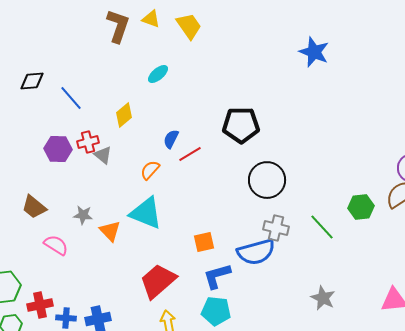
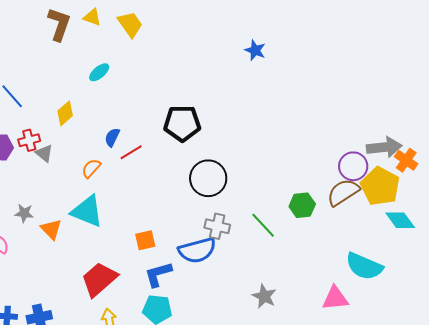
blue star: (314, 52) -> (255, 50), size x0.7

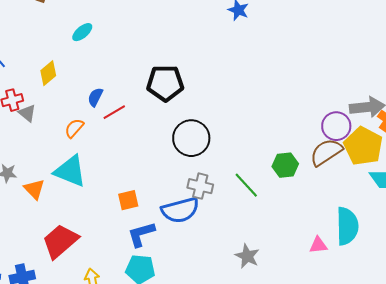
cyan semicircle: (364, 266) -> (347, 226), turned -114
red trapezoid: (99, 279) -> (60, 241), moved
pink triangle: (335, 298) -> (318, 245), moved, size x0.7

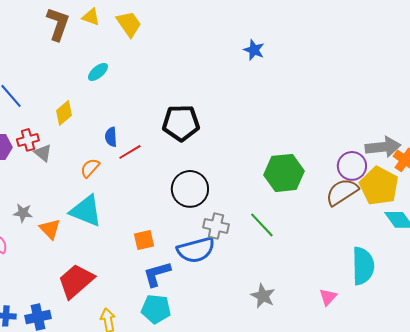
blue semicircle: (95, 97) -> (111, 137), turned -30
black circle: (191, 138) -> (190, 189), moved
green hexagon: (285, 165) -> (284, 173), moved, size x1.5
pink triangle: (318, 245) -> (328, 297), moved, turned -42

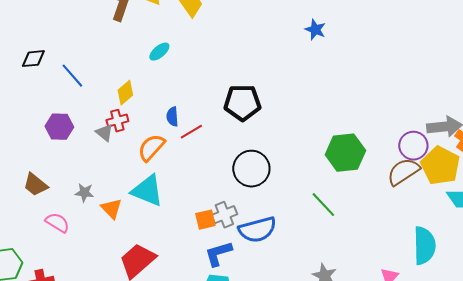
red cross: (28, 140) -> (117, 121), moved
orange semicircle: (90, 168) -> (151, 148), size x1.4
gray cross: (216, 226) -> (224, 215), moved, turned -35

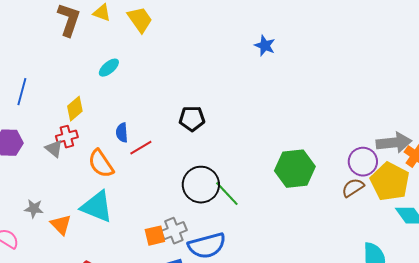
blue line: (72, 76) -> (22, 92), turned 56
black pentagon: (242, 103) -> (192, 119), size x0.7
orange semicircle: (151, 148) -> (101, 164), turned -76
brown semicircle: (403, 172) -> (353, 188), size x0.7
green line: (323, 205) -> (227, 194), moved

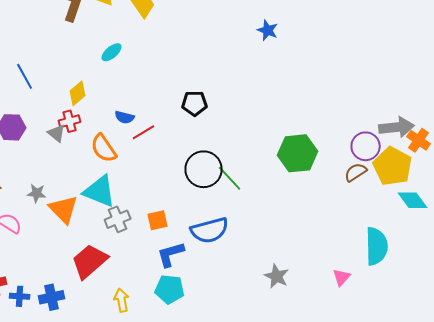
blue line: (22, 92) -> (25, 76), turned -44
blue semicircle: (122, 133) -> (125, 117), turned -72
orange triangle: (61, 225) -> (64, 209), size x1.4
gray cross: (174, 231) -> (118, 219), moved

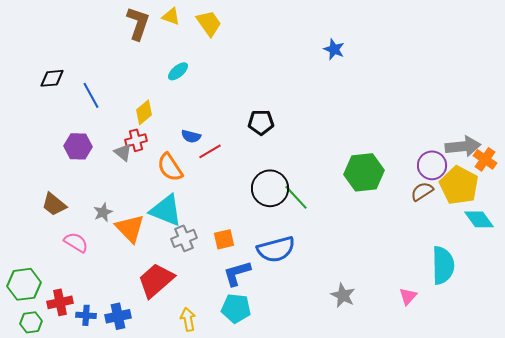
gray star: (37, 193) -> (103, 212), turned -30

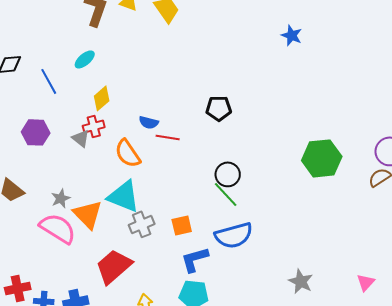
cyan ellipse: (178, 71) -> (85, 59), moved
red line: (210, 151) -> (168, 137), turned 40
black circle: (270, 188) -> (228, 174), size x0.7
green line: (296, 197) -> (226, 194), moved
pink semicircle: (76, 242) -> (58, 228), moved, size x1.5

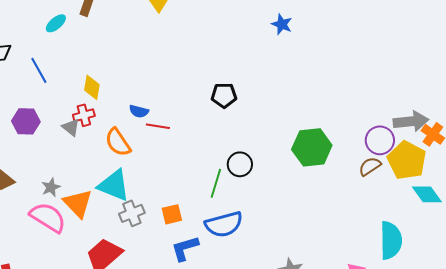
cyan ellipse: (85, 59) -> (56, 23), moved
yellow diamond: (102, 98) -> (92, 87), turned -40
black pentagon: (219, 108) -> (224, 95), moved
black circle: (228, 174) -> (240, 164), moved
green line: (226, 194) -> (216, 183), turned 60

